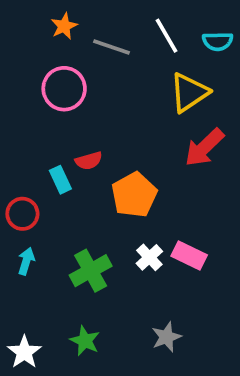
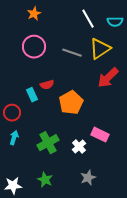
gray line: (111, 47) -> (72, 53), moved
white cross: (149, 257) -> (79, 147), moved
white star: (24, 352) -> (13, 186), turned 30

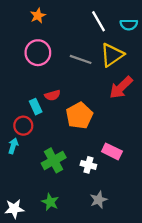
red circle: (12, 113) -> (23, 126), moved
cyan arrow: (14, 138) -> (13, 146), moved
white cross: (79, 147) -> (88, 165), turned -32

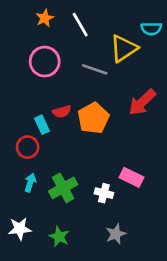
white line: (99, 21) -> (80, 25), moved
yellow triangle: (112, 55) -> (124, 48), moved
orange pentagon: (79, 116) -> (93, 118), moved
cyan arrow: (13, 146) -> (30, 183), moved
white star: (14, 209) -> (20, 229), moved

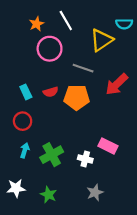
orange star: (45, 18) -> (37, 24), moved
pink circle: (45, 62) -> (50, 49), moved
gray line: (95, 69) -> (83, 68), moved
orange pentagon: (93, 118) -> (77, 97), turned 30
cyan rectangle: (42, 125) -> (26, 92), moved

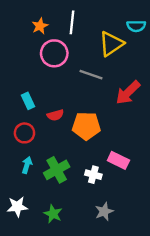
white line: (66, 21) -> (72, 22), turned 36
red semicircle: (51, 92) -> (55, 115), moved
orange pentagon: (77, 97) -> (86, 126), moved

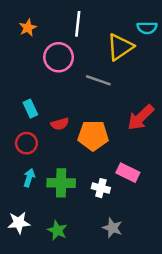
orange star: (40, 26) -> (28, 28), moved
red arrow: (128, 93) -> (141, 118), moved
green cross: (57, 170) -> (61, 183), turned 30
gray star: (104, 211) -> (112, 228), turned -30

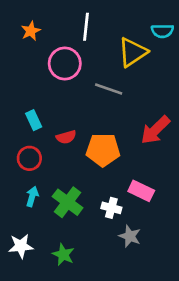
green cross: (61, 183) -> (68, 202), turned 36
gray star: (112, 228) -> (130, 236), moved

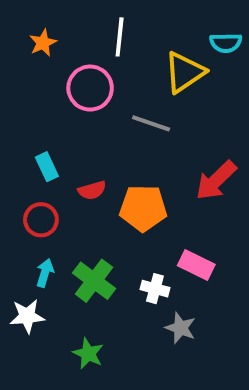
white star: (21, 246) -> (27, 316), moved

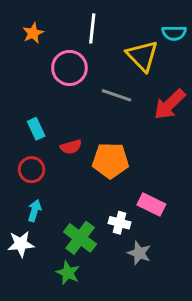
yellow triangle: (184, 72) -> (142, 56), turned -40
red arrow: (216, 180) -> (170, 104), moved
green cross: (94, 281) -> (80, 238), moved

